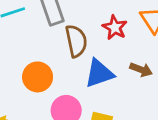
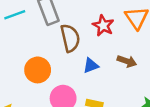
blue triangle: (99, 73) -> (91, 66), size x0.6

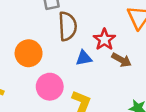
red star: (103, 26) -> (104, 40), moved

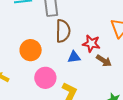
red star: (104, 40) -> (91, 44), turned -30

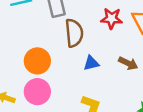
red star: (91, 44) -> (112, 18), moved
pink circle: (45, 78) -> (37, 92), moved

